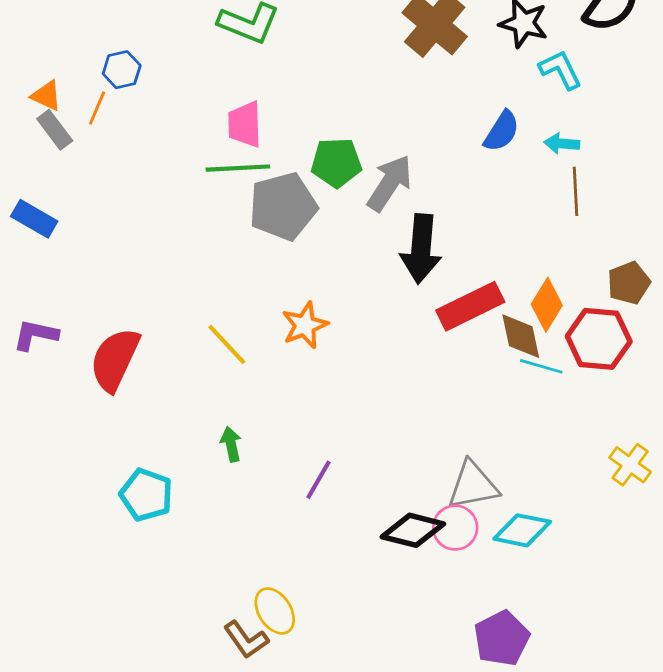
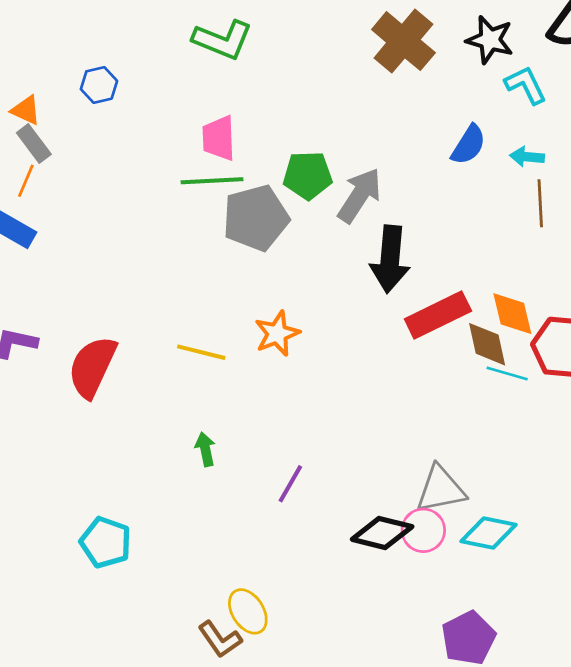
orange line: (97, 108) -> (26, 181), moved
orange diamond: (547, 305) -> (512, 314), turned -45
yellow line: (227, 344) -> (201, 352), turned -33
cyan pentagon: (146, 495) -> (106, 542), moved

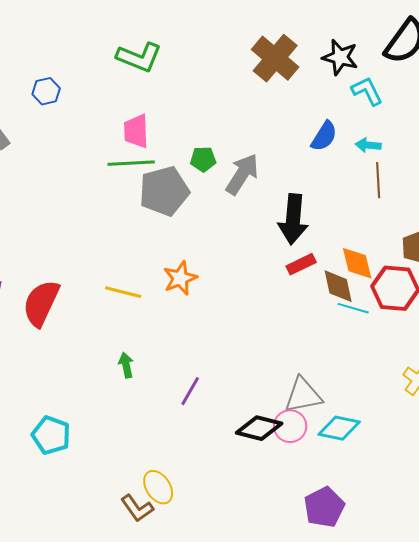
green pentagon: (308, 175) -> (203, 159), size x0.7
black arrow: (390, 259) -> (293, 219), moved
red rectangle: (438, 315) -> (301, 264), size x0.6

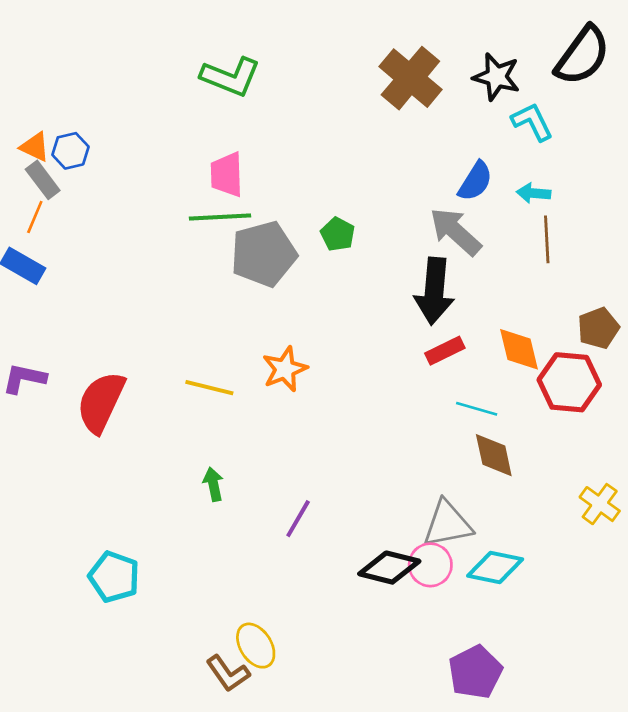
blue hexagon: (46, 91) -> (70, 151), moved
green pentagon: (203, 159) -> (338, 234), moved, turned 30
gray arrow: (242, 174) -> (455, 232), moved, turned -81
brown diamond: (338, 286) -> (494, 455), moved
cyan line: (353, 308) -> (477, 409), moved

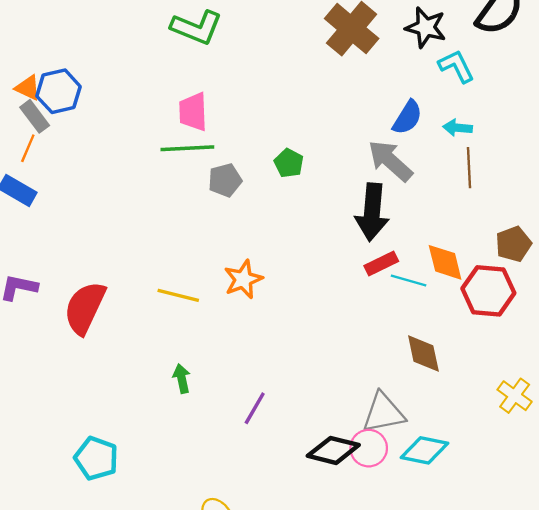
blue hexagon: (70, 151) -> (59, 91), size x1.4
gray pentagon: (264, 254) -> (225, 180), size x0.6
cyan line: (477, 409) -> (409, 281), moved

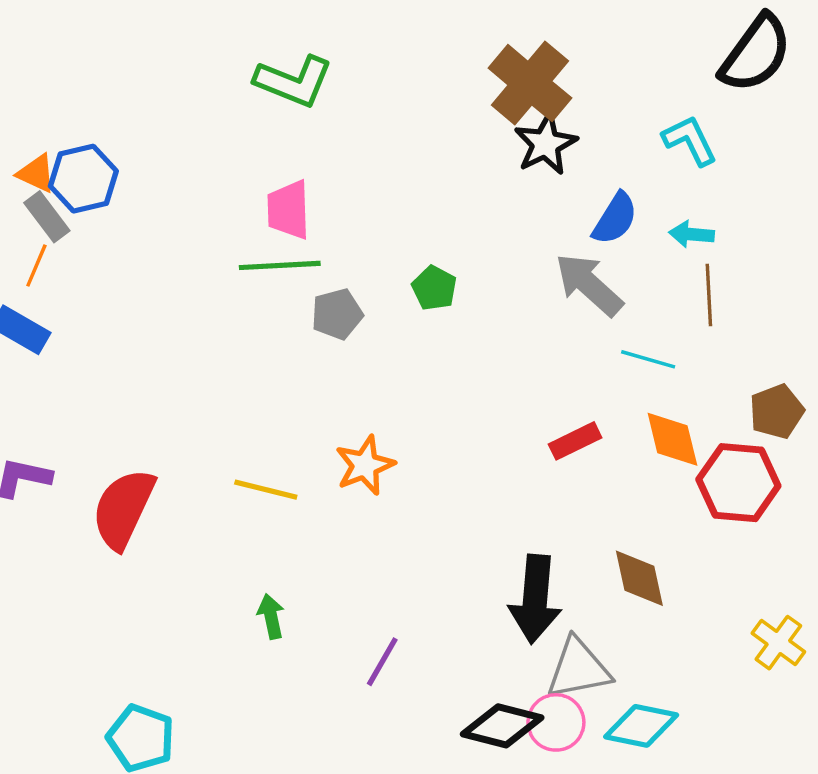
black star: (426, 27) -> (546, 144), moved, turned 30
black arrow: (372, 212) -> (535, 599), moved
cyan line: (409, 281) -> (648, 359), moved

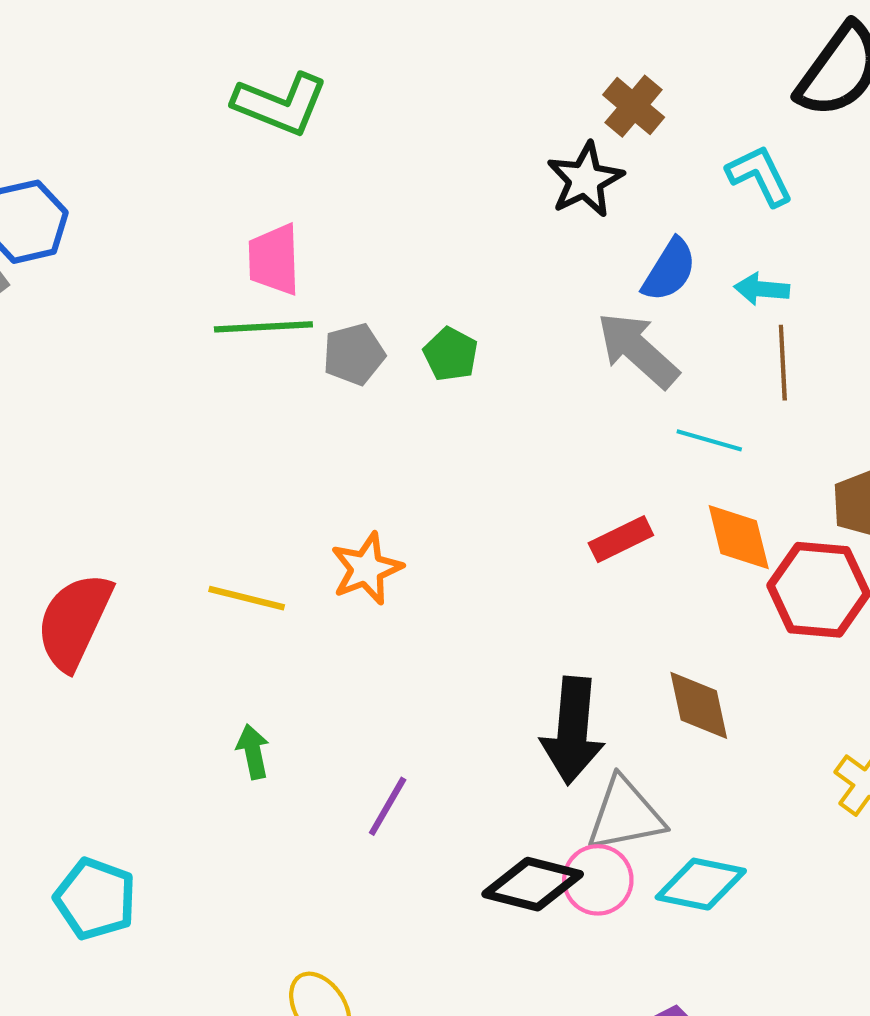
brown cross: (530, 83) -> (634, 106), moved, size x0.6
gray pentagon: (337, 314) -> (354, 354), moved

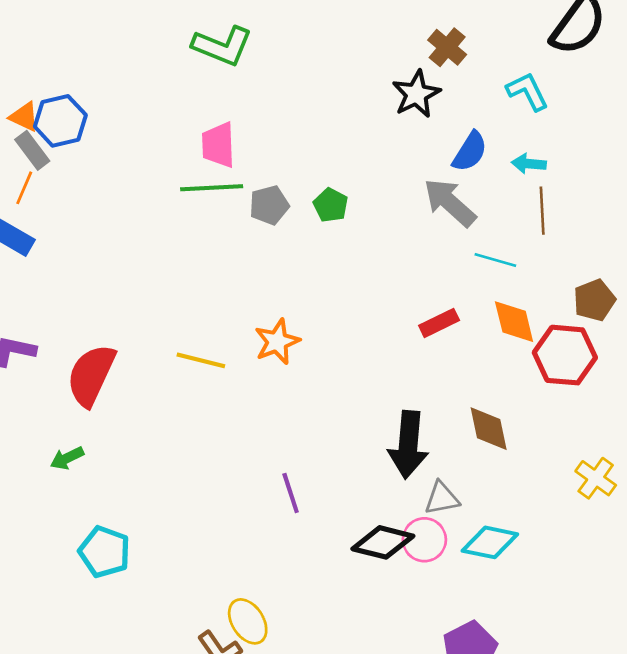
green arrow: (253, 752) -> (67, 458), moved, turned -104
purple line: (388, 806) -> (291, 493), turned -48
gray triangle: (625, 815) -> (442, 498), size x0.7

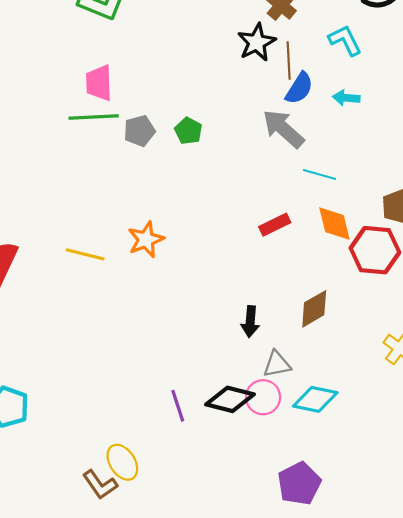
brown line: (542, 211) -> (289, 60), moved
brown diamond: (489, 429) -> (314, 309), turned 72
black arrow: (408, 445) -> (250, 322), size x0.6
purple line: (291, 493) -> (178, 406), moved

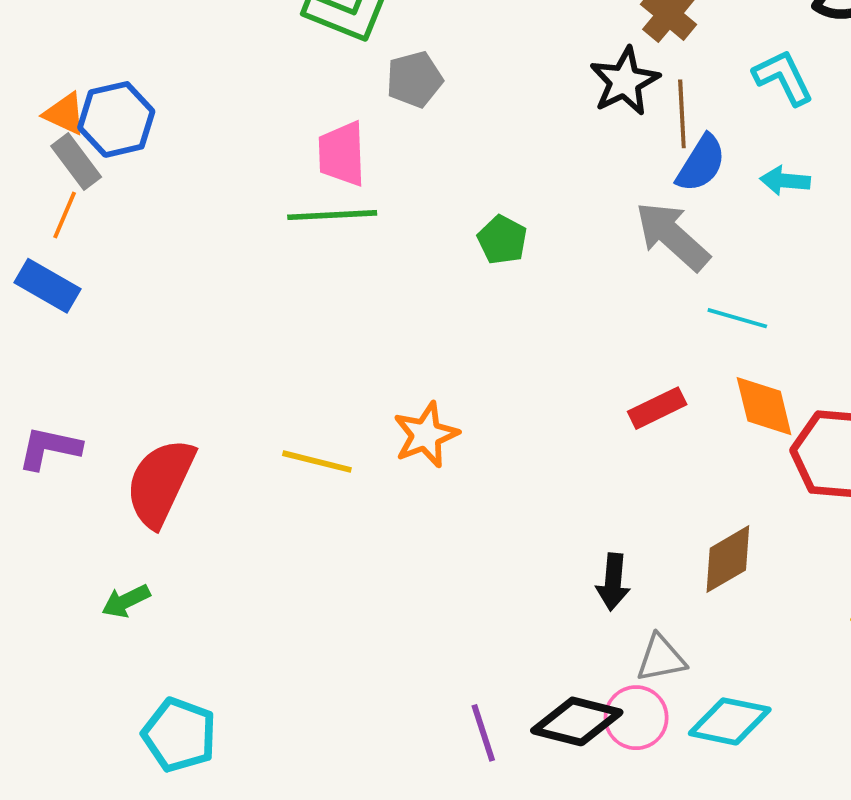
gray pentagon: (139, 131) -> (414, 79), moved

